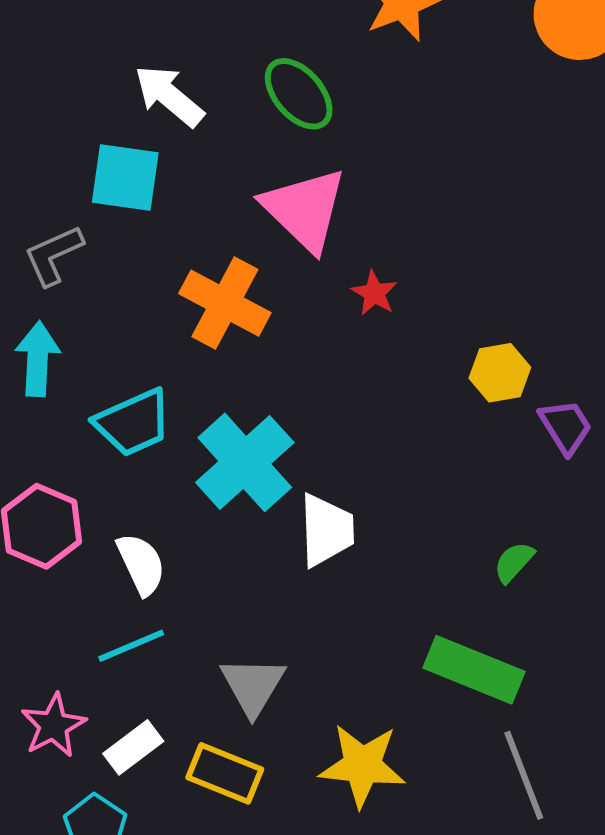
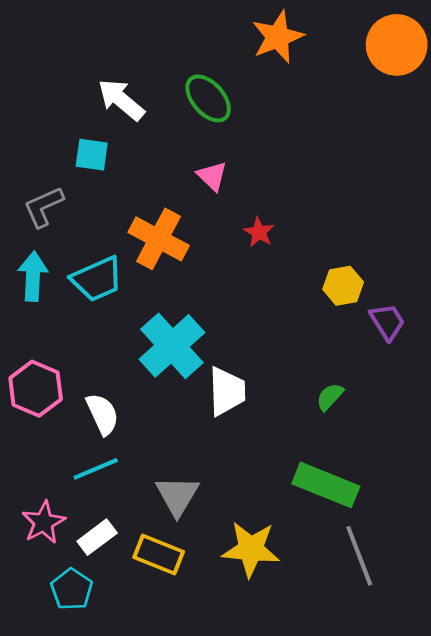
cyan square: (125, 177) -> (92, 155), size x0.7
pink triangle: (305, 209) -> (212, 176), size x0.5
cyan trapezoid: (133, 423) -> (97, 279), moved
green semicircle: (514, 562) -> (330, 397), moved

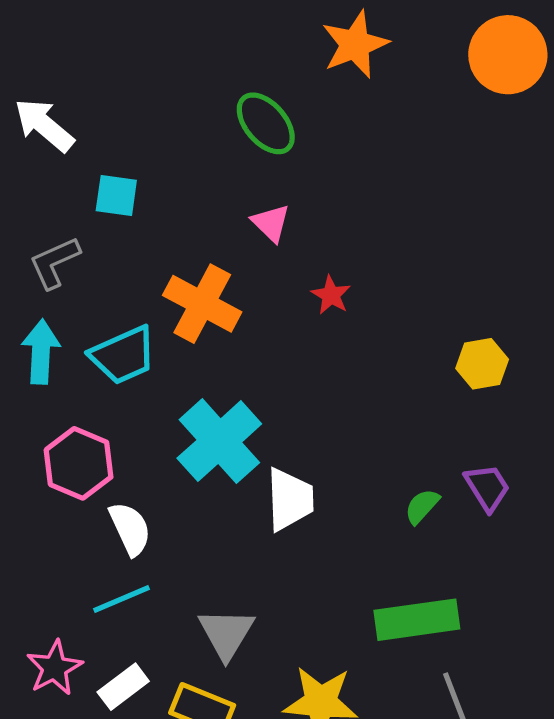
white arrow: (121, 100) -> (44, 125), moved
yellow hexagon: (343, 286) -> (482, 364), moved
purple trapezoid: (387, 322) -> (487, 487), moved
pink hexagon: (36, 389) -> (79, 463), moved
green rectangle: (326, 485) -> (417, 620), turned -30

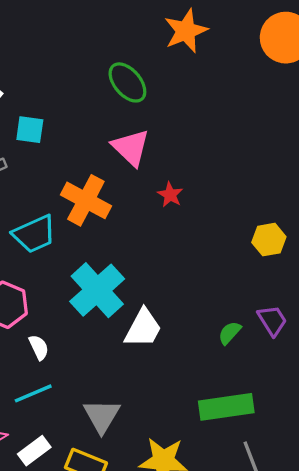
pink triangle: (271, 223) -> (131, 148), size x1.5
white trapezoid: (290, 499) -> (143, 328), turned 30
white semicircle: (130, 529) -> (39, 347), size x0.7

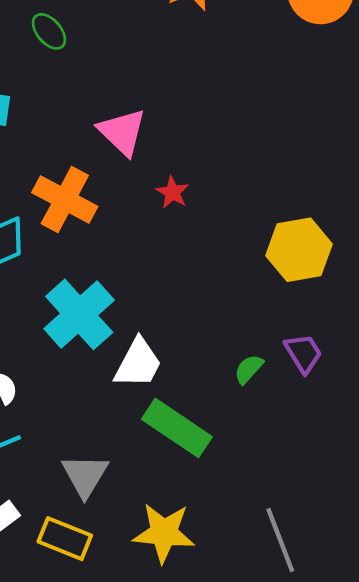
green ellipse: (127, 82) -> (49, 31), moved, size x0.7
yellow hexagon: (269, 240) -> (299, 250), size x1.5
green rectangle: (226, 407) -> (177, 428), moved, turned 42

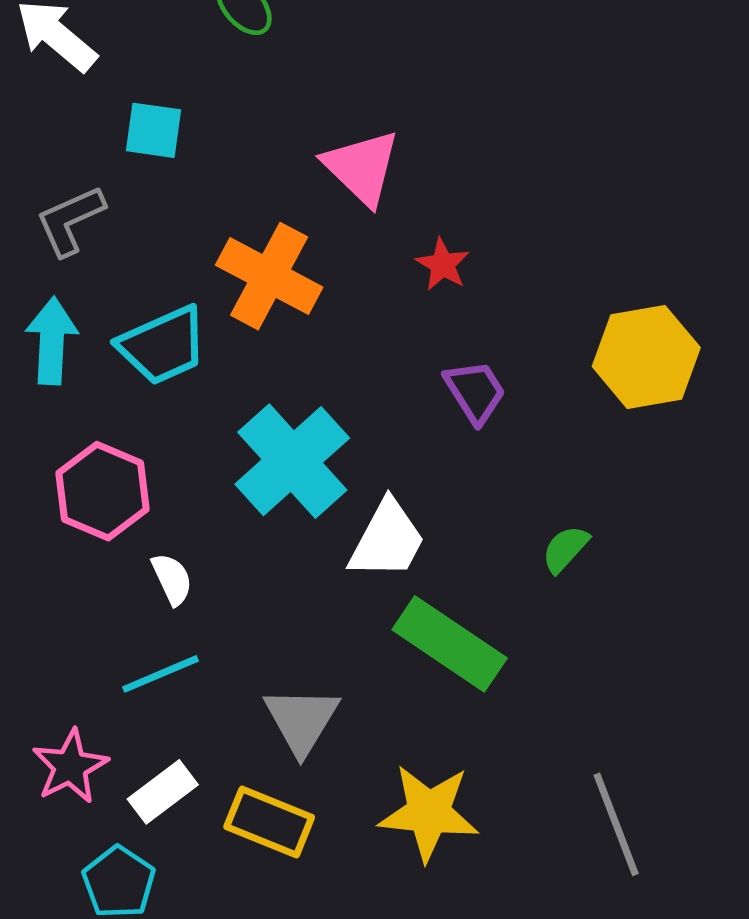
purple trapezoid: (303, 353) -> (475, 392), moved

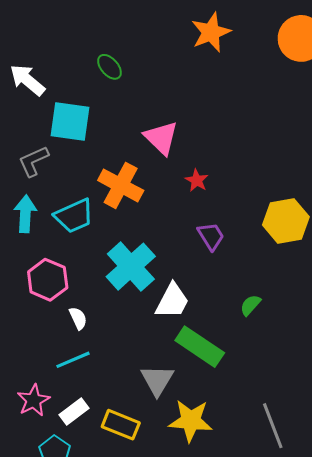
cyan square: (153, 130) -> (70, 122), size x1.6
gray triangle: (302, 720) -> (157, 380), moved

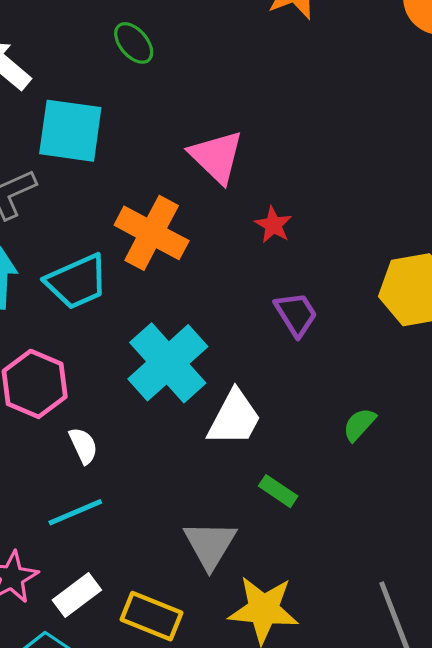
green rectangle: (200, 347) -> (278, 491), size x0.5

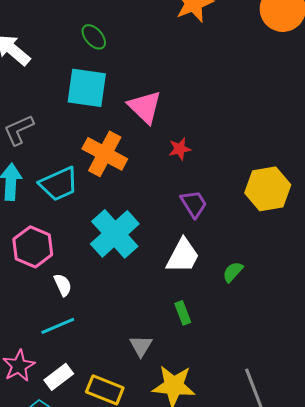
cyan square: (70, 131) -> (87, 88), moved
red star: (273, 225) -> (180, 149), turned 30
white trapezoid: (234, 418) -> (183, 256), moved
green rectangle: (278, 491) -> (183, 313), turned 35
gray triangle: (210, 545) -> (141, 346), size x0.7

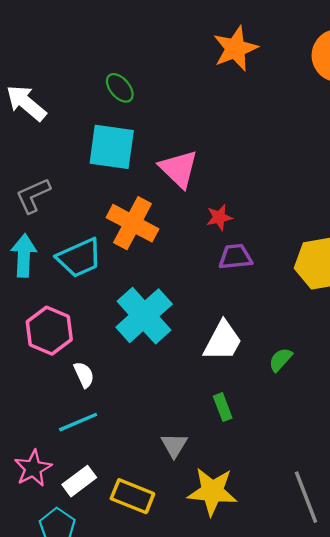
purple trapezoid: (194, 204) -> (235, 257), moved, turned -64

